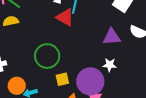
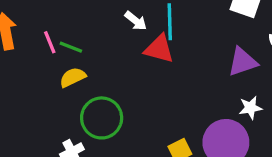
green circle: (47, 56) -> (102, 118), moved

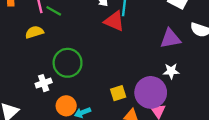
yellow semicircle: (73, 77) -> (34, 32), moved

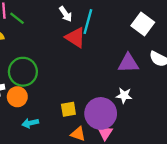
orange circle: (66, 106) -> (17, 97), moved

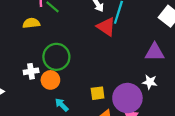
cyan arrow: (30, 123) -> (62, 105), turned 56

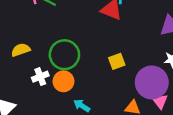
yellow semicircle: (31, 23) -> (21, 50), moved
yellow square: (98, 93) -> (117, 61), moved

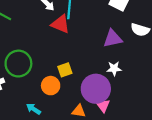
orange circle: (63, 81) -> (51, 86), moved

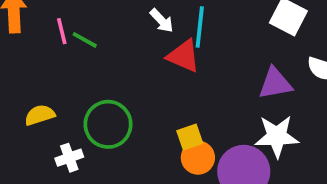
white star: (114, 69) -> (277, 136), size x1.6
orange circle: (51, 86) -> (198, 158), moved

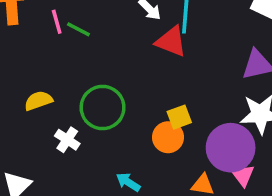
white cross: (69, 158) -> (67, 140), turned -35
orange circle: (198, 158) -> (168, 137), moved

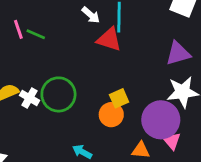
white cross: (67, 140) -> (30, 98), moved

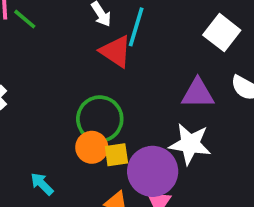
green circle: (58, 94) -> (100, 119), moved
yellow square: (119, 98) -> (116, 155), moved

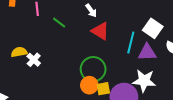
green line: (25, 19) -> (59, 23), moved
cyan line: (136, 27) -> (131, 42), moved
white square: (222, 33) -> (153, 28), moved

